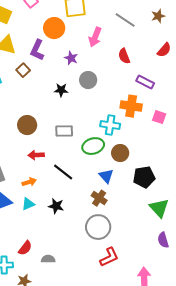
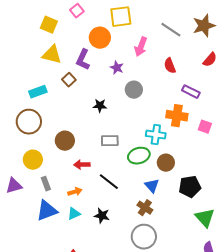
brown star: (158, 16) -> (204, 26), size x1.6
black star: (61, 90) -> (100, 106), moved
brown circle: (27, 125) -> (65, 141), moved

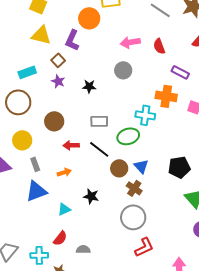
pink arrow: (141, 47) -> (130, 42), moved, turned 60
purple star: (117, 68) -> (58, 81), moved
brown circle: (166, 163) -> (119, 168), moved
black line: (109, 182) -> (99, 149), moved
cyan triangle: (74, 214) -> (64, 209), moved

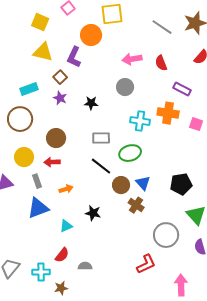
cyan cross: (145, 115) -> (140, 121), moved
red arrow: (71, 145) -> (52, 162), moved
gray circle: (133, 217) -> (166, 235), moved

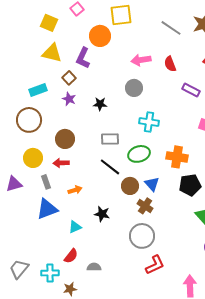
orange cross: (168, 113) -> (177, 157), moved
gray circle: (166, 235) -> (142, 236), moved

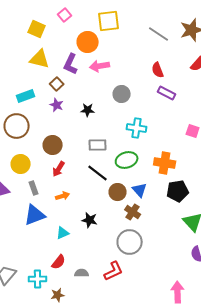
pink arrow: (141, 60) -> (100, 66), moved
purple rectangle: (191, 90) -> (167, 93), moved
red arrow: (61, 163) -> (59, 169), moved, turned -56
red L-shape: (155, 265) -> (114, 271), moved

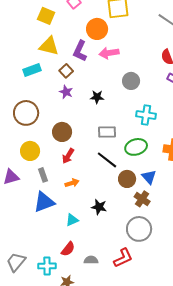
cyan rectangle: (26, 96) -> (32, 70), moved

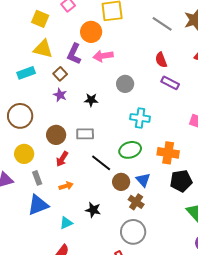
gray rectangle: (107, 132) -> (85, 134), moved

